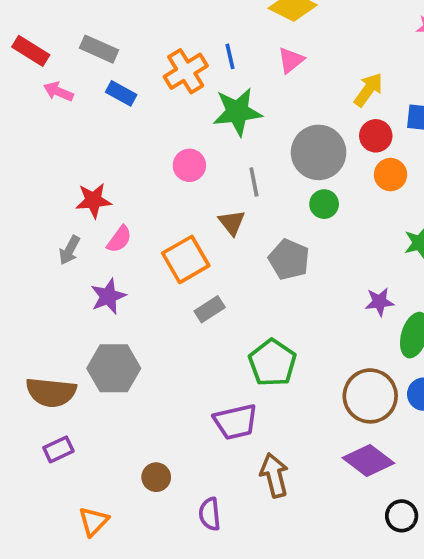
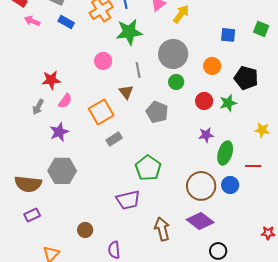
yellow arrow: (368, 90) -> (181, 14), moved
red circle: (376, 136) -> (204, 101), moved
brown arrow: (274, 475) -> (162, 229), moved

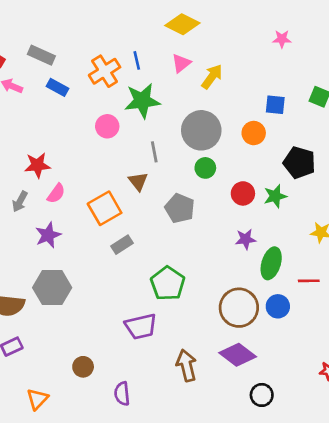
pink circle: (103, 61) -> (107, 126), moved
orange circle: (212, 66) -> (254, 133), moved

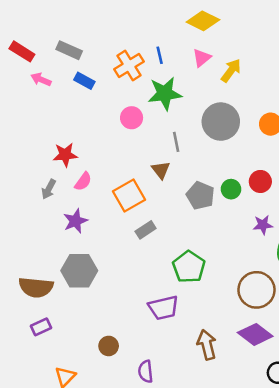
green circle: (205, 168) -> (231, 189), moved

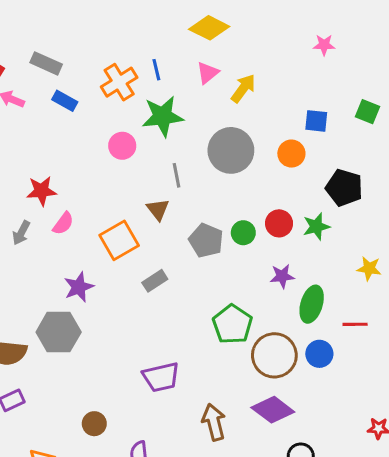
purple star: (75, 221) -> (79, 287), moved
gray rectangle: (146, 230) -> (155, 281), moved
green pentagon: (189, 267) -> (232, 324), moved

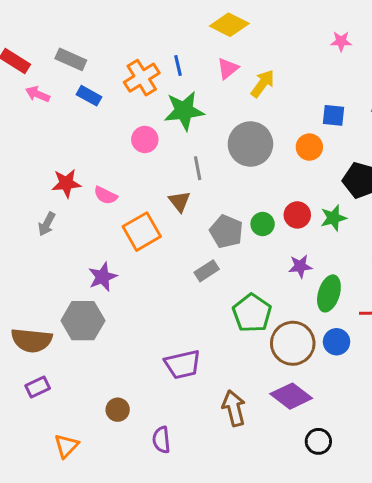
pink semicircle: (63, 223) -> (106, 195), moved, turned 80
gray rectangle: (155, 281) -> (207, 271), moved

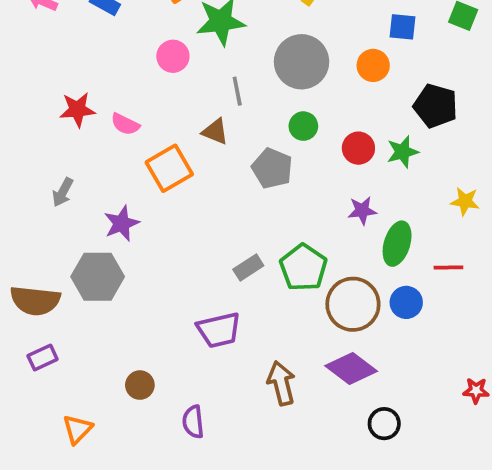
brown triangle: (180, 201) -> (215, 132), turned -30
gray arrow: (47, 224) -> (63, 192), moved
green circle: (263, 224) -> (303, 126), moved
gray rectangle: (207, 271) -> (248, 267), moved

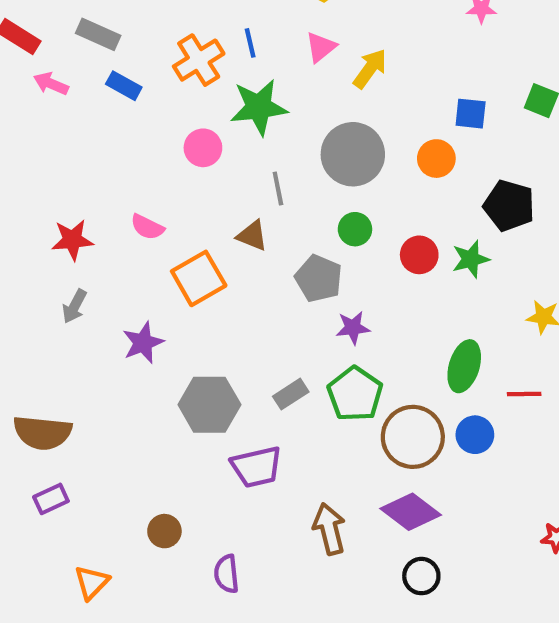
red star: (77, 110) -> (72, 240), moved
purple star: (362, 211) -> (353, 328), moved
gray hexagon: (98, 277) -> (209, 405), moved
black circle: (384, 424) -> (421, 576), moved

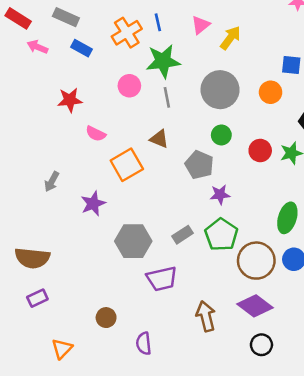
gray line: (278, 188) -> (167, 97), moved
red star: (72, 240) -> (70, 100), moved

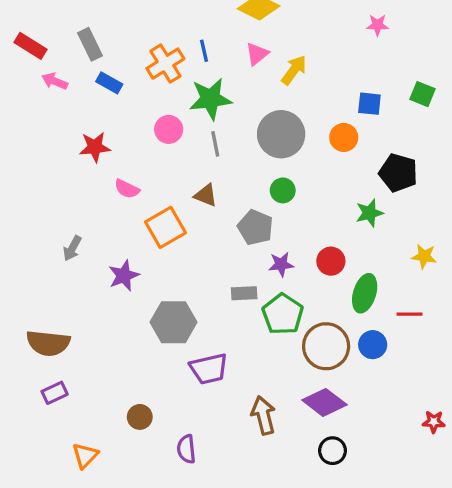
gray rectangle: (66, 17) -> (90, 44), turned 40
red circle: (260, 151) -> (331, 261), moved
gray rectangle: (182, 235) -> (244, 293), moved, turned 30

